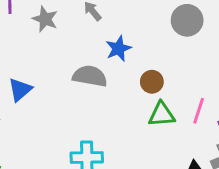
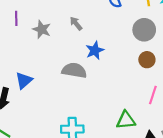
brown circle: (152, 82) -> (147, 60), moved
green triangle: (162, 114) -> (126, 120), moved

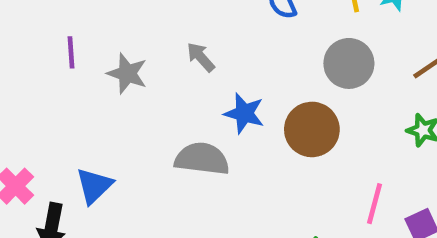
blue star: (95, 50) -> (244, 113), turned -30
brown circle: (147, 60) -> (312, 129), moved, size x1.5

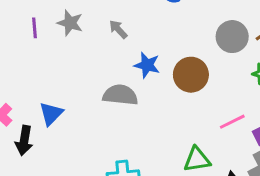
gray circle: (349, 63) -> (232, 37), moved
gray star: (127, 73) -> (70, 23), moved
pink line: (375, 204) -> (232, 122), turned 50

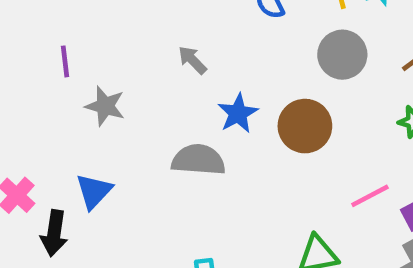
gray star: (70, 23) -> (105, 106), moved
gray circle: (232, 37) -> (342, 55), moved
blue star: (147, 65) -> (238, 113), turned 30

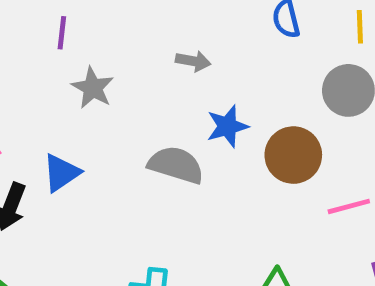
gray arrow: (192, 60) -> (193, 61), turned 132
pink line: (370, 196) -> (349, 206), moved

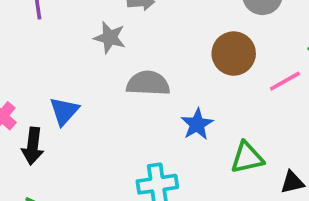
gray star: (93, 88) -> (110, 38), moved
blue star: (227, 126) -> (197, 124), moved

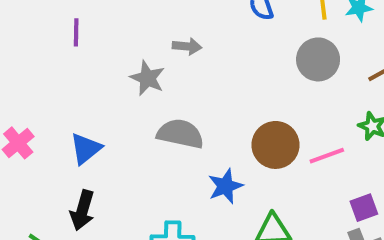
brown circle: (234, 54) -> (275, 145), moved
black arrow: (33, 146) -> (82, 210), moved

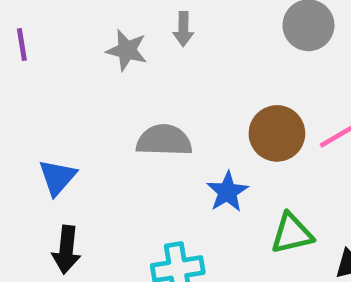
gray arrow: (187, 46) -> (183, 29), moved, turned 96
gray star: (147, 78) -> (127, 50), moved

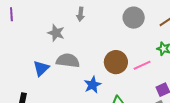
gray star: (127, 50) -> (56, 33), moved
blue triangle: (57, 177) -> (41, 68), moved

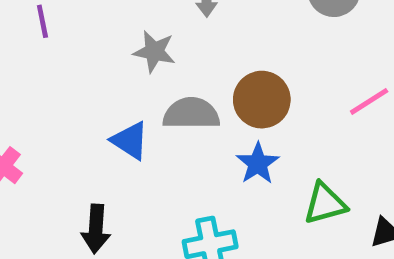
brown circle: (116, 62) -> (262, 100), moved
blue triangle: (41, 68) -> (130, 141), turned -36

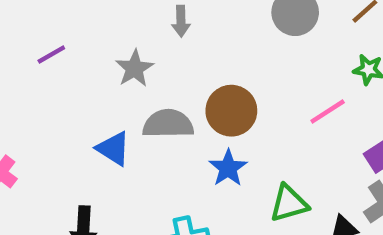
purple line: (42, 21) -> (51, 54), moved, turned 72
gray star: (154, 52) -> (134, 68), turned 30

